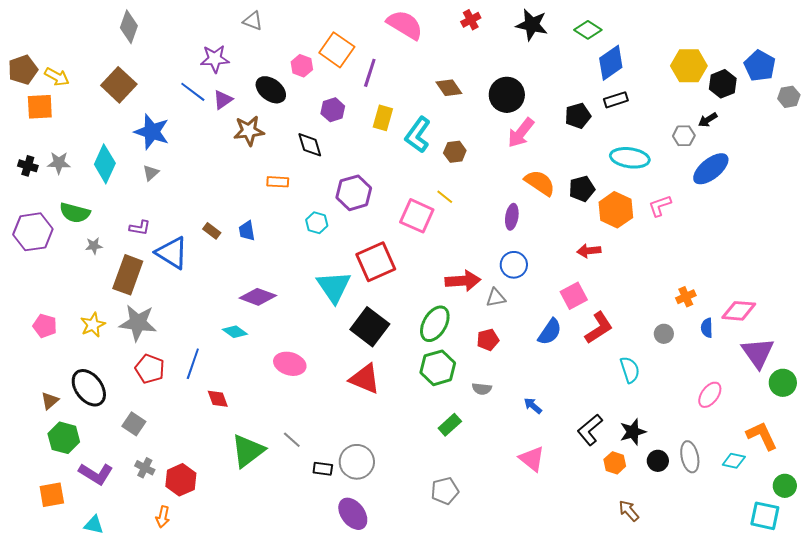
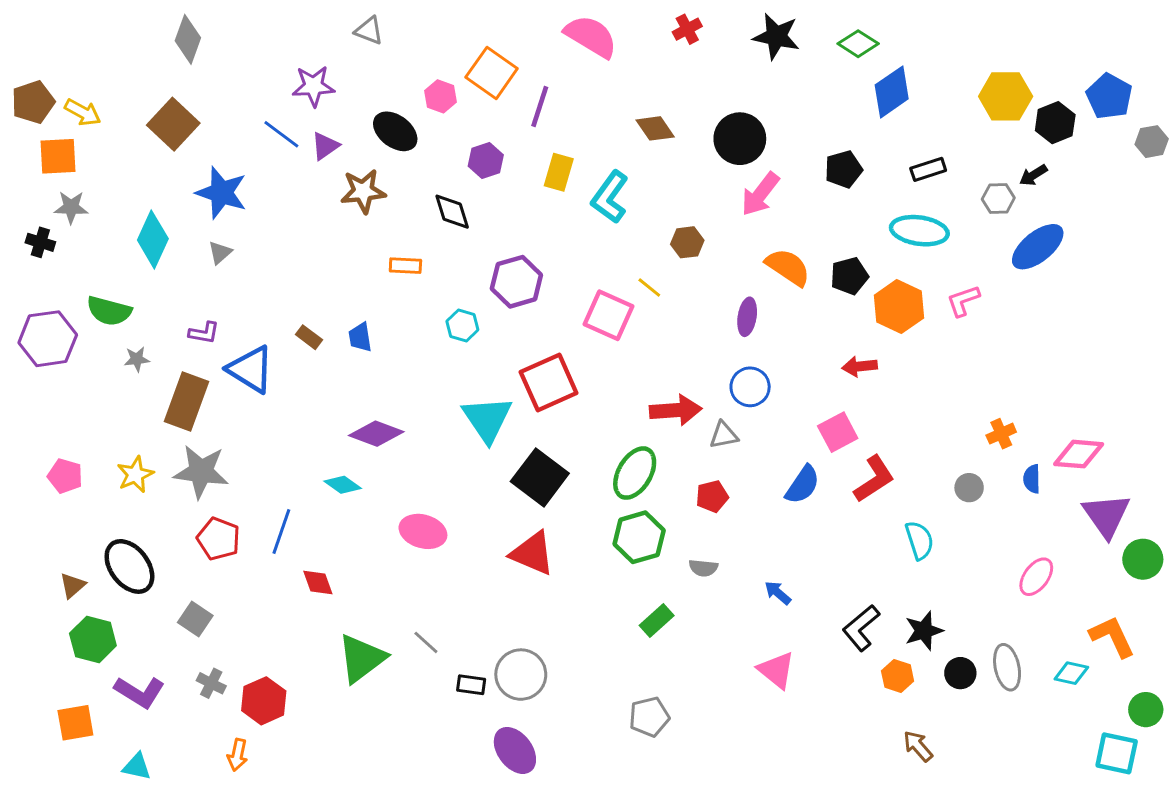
black rectangle: (616, 100) -> (928, 169), moved
brown hexagon: (455, 152) -> (687, 242), moved
gray star: (59, 163) -> (71, 207), moved

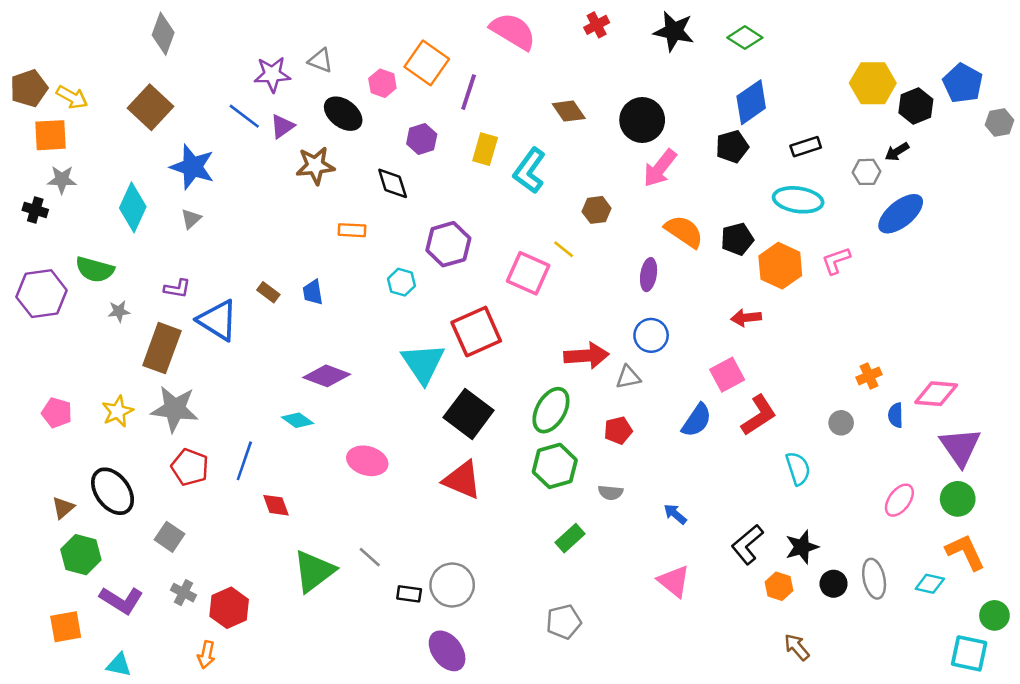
gray triangle: (369, 31) -> (320, 60), moved
blue diamond: (892, 92) -> (751, 102), moved
green circle: (1143, 559) -> (958, 499), moved

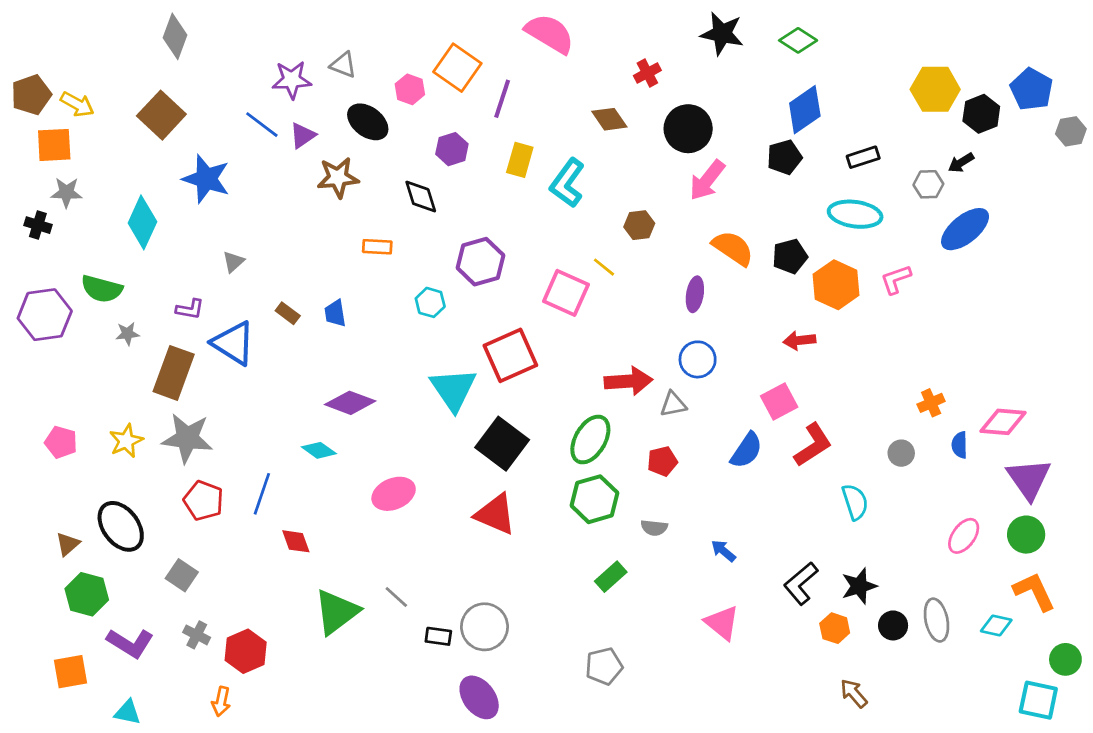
red cross: (597, 25) -> (647, 73), moved
gray triangle: (191, 219) -> (233, 262), moved
pink ellipse: (367, 461) -> (394, 494), turned -39

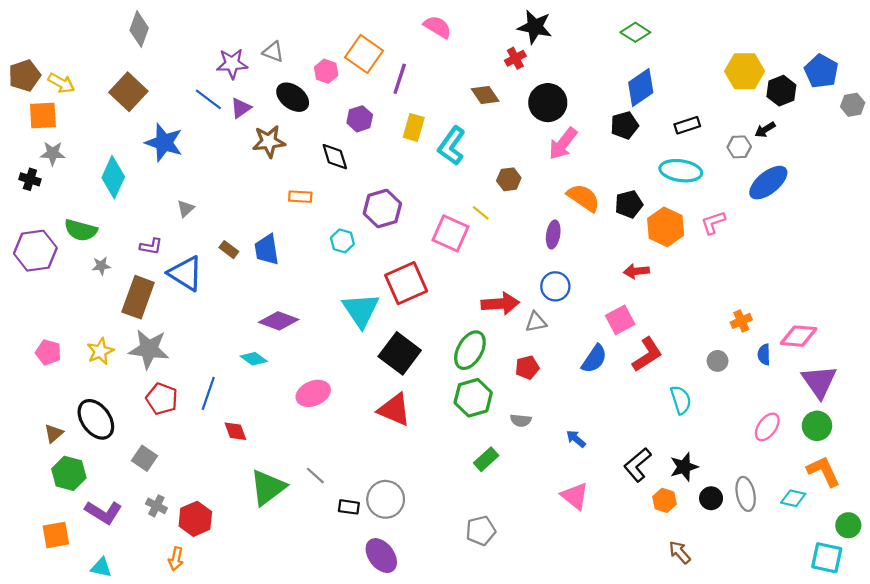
pink semicircle: (550, 34) -> (438, 27), size x0.7
black star: (722, 34) -> (535, 27), moved
blue trapezoid: (335, 313) -> (267, 250), size x1.4

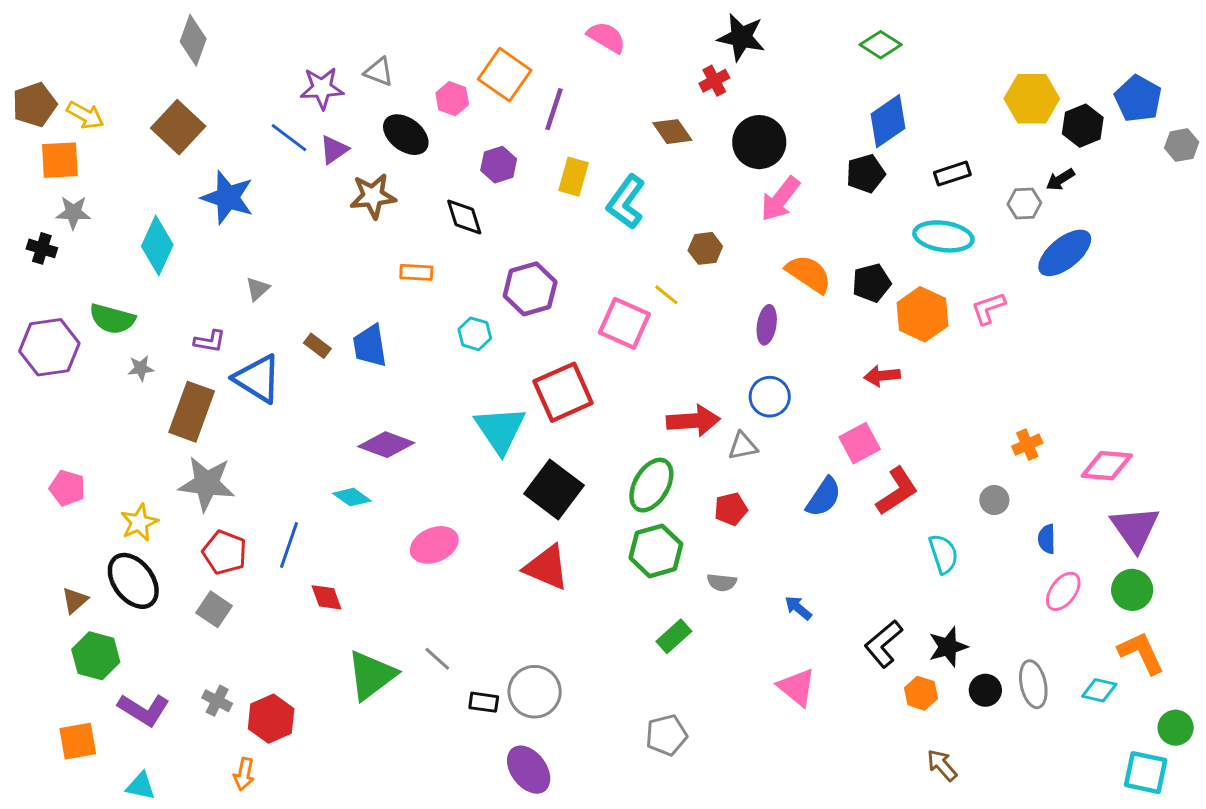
yellow star: (100, 351) -> (139, 522), moved
blue semicircle: (764, 354) -> (1047, 539), moved
gray square: (145, 458) -> (214, 609), moved

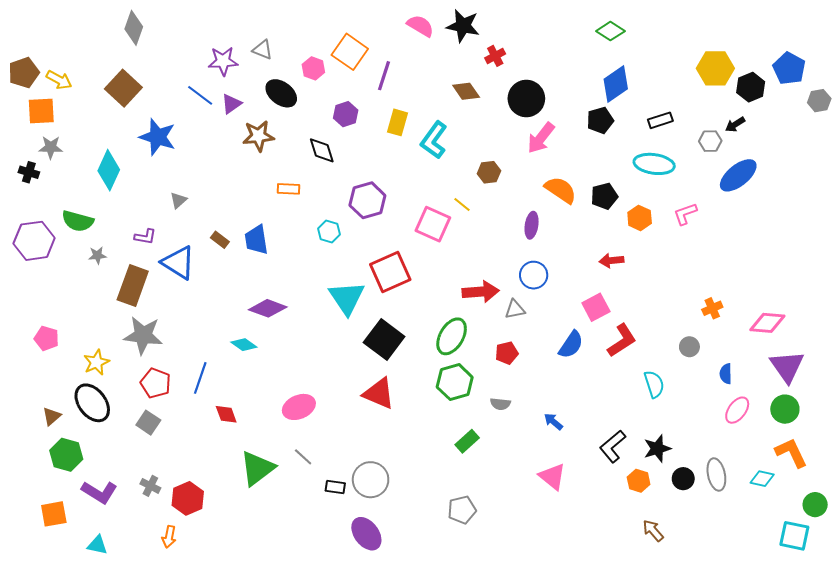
black star: (741, 37) -> (463, 26), moved
orange hexagon: (922, 314) -> (640, 218), size x0.7
pink ellipse: (434, 545) -> (299, 407), moved

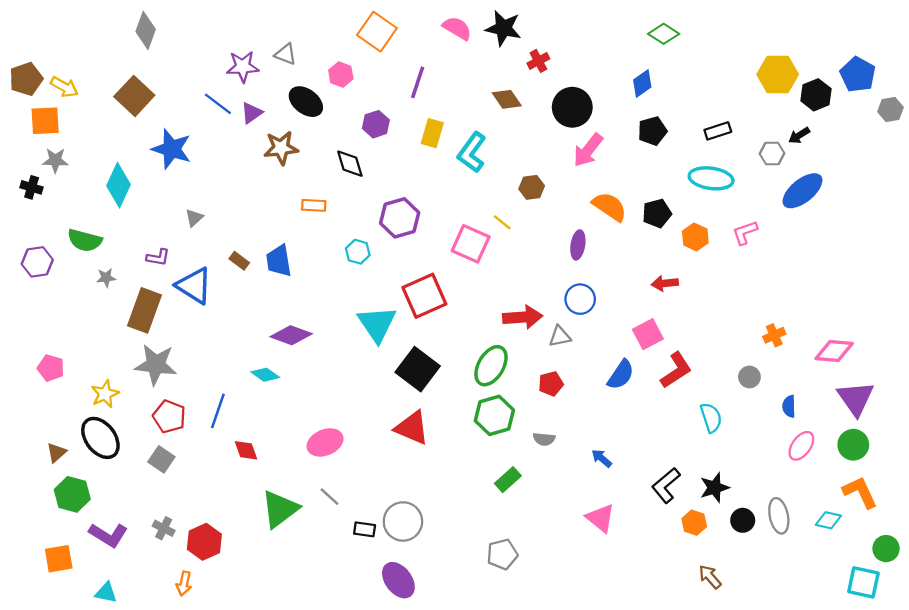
orange square: (350, 52) -> (377, 32), moved
blue diamond: (616, 84) -> (642, 84), moved, size x0.7
purple hexagon: (34, 241) -> (37, 262), size x0.7

